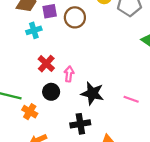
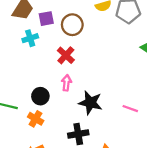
red cross: (46, 64) -> (66, 55), moved
black circle: (51, 92) -> (40, 96), moved
orange cross: (30, 112) -> (36, 119), moved

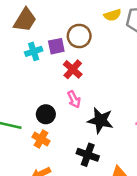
purple square: (46, 19) -> (56, 46), moved
pink arrow: (66, 83) -> (74, 99), turned 147
black cross: (78, 134) -> (88, 155), turned 30

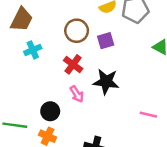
purple square: (56, 46) -> (106, 41), moved
black star: (100, 120) -> (106, 82), moved

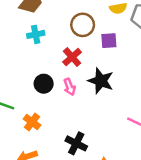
black circle: (50, 111) -> (44, 84), moved

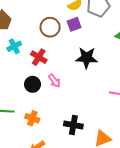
purple square: (109, 41) -> (74, 24), moved
red cross: (72, 57) -> (39, 57), moved
black star: (101, 81) -> (87, 58), moved

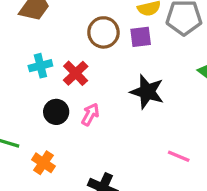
cyan cross: (14, 46) -> (40, 66), moved
pink arrow: (54, 81) -> (90, 114), turned -128

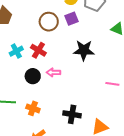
pink arrow: (90, 114) -> (53, 72), turned -104

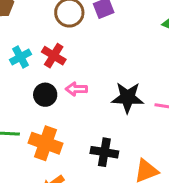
black star: (84, 50) -> (128, 98), moved
orange cross: (33, 108) -> (46, 143), size x1.5

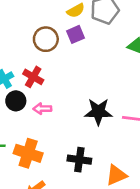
pink arrow: (76, 89) -> (42, 109), moved
black circle: (45, 95) -> (16, 101), moved

